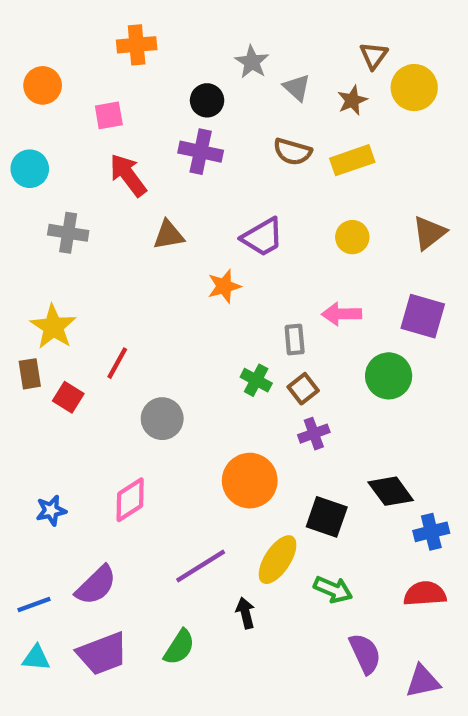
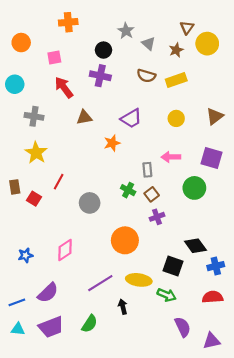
yellow star: (53, 327) -> (36, 153), moved
gray circle: (162, 419) -> (90, 203), moved
black square: (327, 517) -> (173, 266), moved
yellow ellipse: (278, 560) -> (139, 280), turned 65

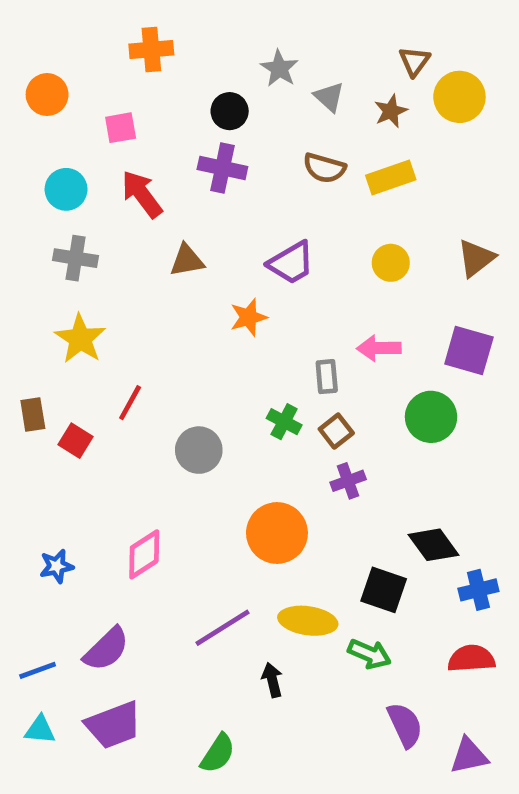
cyan circle: (15, 84) -> (66, 189), moved
green semicircle: (90, 324) -> (218, 753), moved

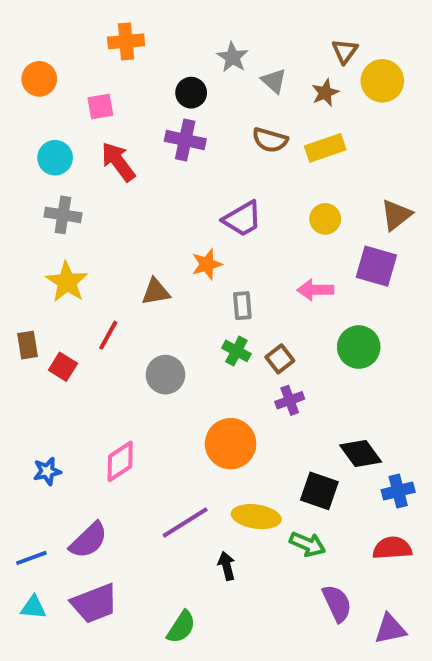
brown triangle: (187, 260) -> (156, 292), moved
purple square: (469, 350) -> (376, 266), moved
gray rectangle: (327, 377) -> (242, 306), moved

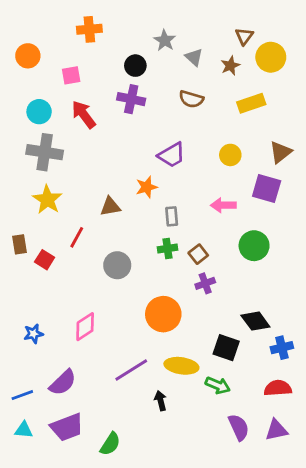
yellow rectangle: (325, 148) -> (251, 103), moved
gray cross: (63, 215) -> (45, 152), size x1.4
green cross: (236, 351) -> (167, 248), turned -36
green semicircle: (181, 627) -> (110, 444), moved
purple triangle: (390, 629) -> (276, 430), moved

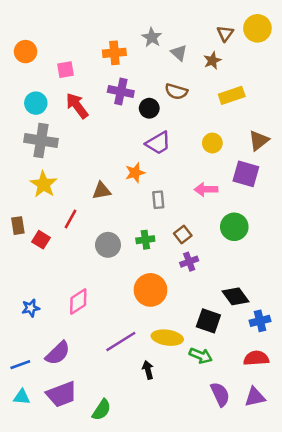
orange cross: (89, 29) -> (114, 53), moved
yellow circle: (271, 57) -> (257, 28), moved
black circle: (135, 66) -> (149, 108), moved
green cross: (167, 248) -> (145, 240), moved

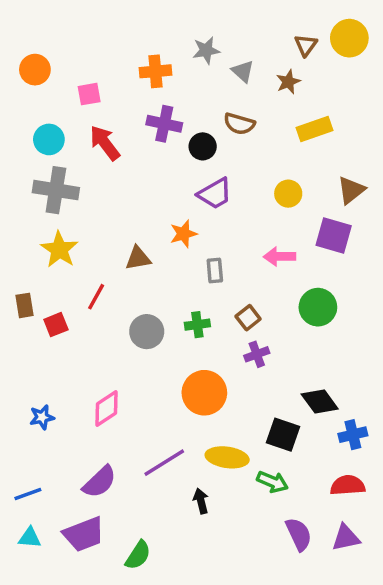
gray star: (152, 37) -> (206, 50), turned 30
red square: (41, 240) -> (56, 325), turned 36
purple semicircle: (58, 353) -> (100, 482), moved

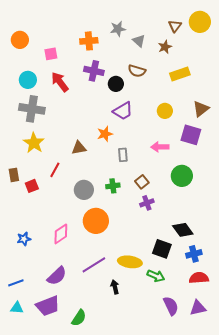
orange circle: (204, 393) -> (96, 221), moved
blue cross: (353, 435) -> (194, 254), moved

